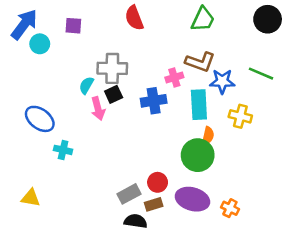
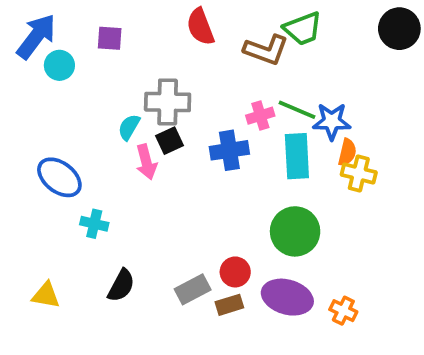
green trapezoid: (203, 19) -> (303, 29), turned 44
brown L-shape: (200, 62) -> (266, 50), moved
green line: (261, 74) -> (297, 110), moved
orange semicircle: (208, 136) -> (347, 152), moved
black semicircle: (136, 221) -> (121, 286), moved, turned 110

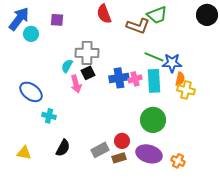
pink cross: (260, 116) -> (135, 79), moved

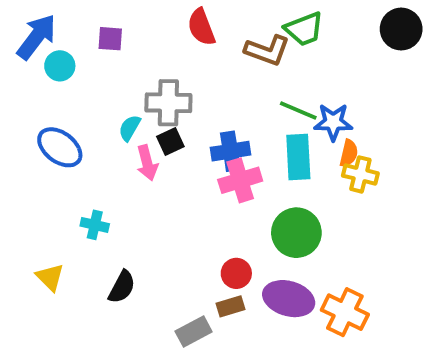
pink cross: (135, 79) -> (240, 180), moved, size x1.5
blue ellipse: (31, 92) -> (60, 147), moved
gray rectangle: (100, 150) -> (194, 332), moved
yellow triangle: (24, 153) -> (50, 277), moved, turned 35
orange cross: (178, 161) -> (345, 312), size x1.6

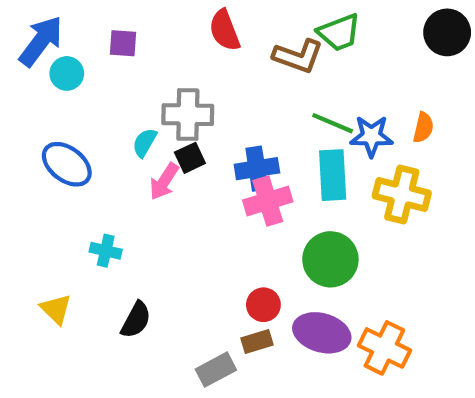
orange semicircle: (349, 153) -> (423, 128), moved
pink arrow: (147, 163) -> (164, 182), turned 48
yellow cross: (360, 174) -> (402, 195), size x1.4

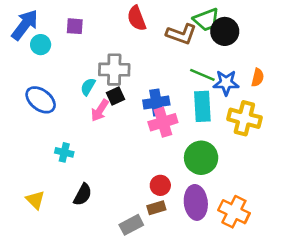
black circle: (447, 32) -> (225, 31), moved
yellow triangle: (56, 309) -> (35, 200), moved
purple ellipse: (322, 333) -> (196, 202), turned 68

